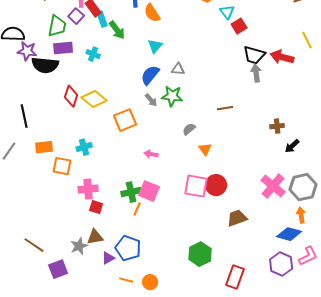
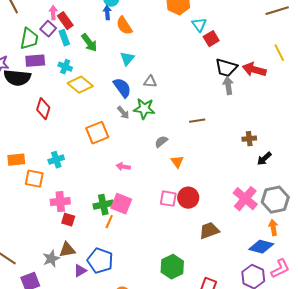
cyan rectangle: (102, 19) -> (64, 38), moved
blue semicircle: (150, 75) -> (122, 88), turned 105
yellow diamond: (94, 99) -> (80, 85), moved
pink square: (196, 186) -> (168, 199), size x0.7

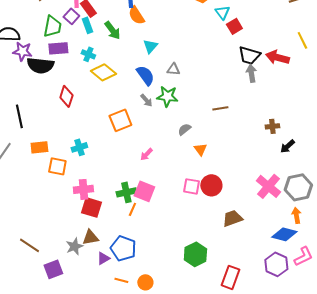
orange semicircle: (124, 26) -> (136, 15), moved
pink arrow: (123, 167) -> (146, 154), turned -56
red square: (68, 220) -> (91, 207), size x1.5

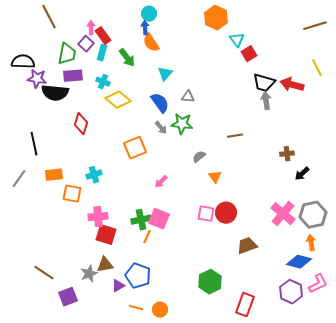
cyan rectangle: (87, 25) -> (102, 53), turned 35

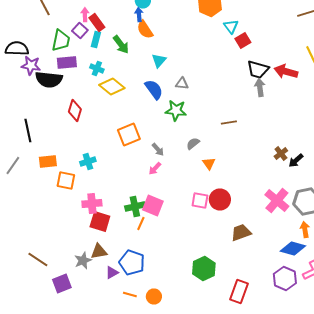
gray arrow: (161, 128) -> (158, 150), moved
brown cross: (287, 154) -> (281, 154), moved, turned -32

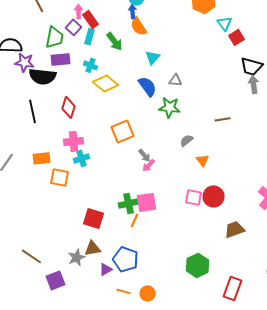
black line: (28, 130) -> (32, 111), moved
gray arrow: (158, 150) -> (144, 155), moved
pink cross: (92, 204) -> (74, 141), moved
pink square: (153, 206) -> (146, 202), turned -30

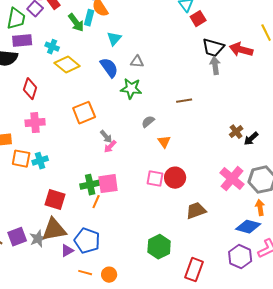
cyan rectangle: (90, 36) -> (89, 18), moved
cyan cross: (82, 158) -> (40, 161), moved
brown triangle: (92, 248) -> (54, 230), size x1.5
purple square: (56, 280) -> (17, 237), moved

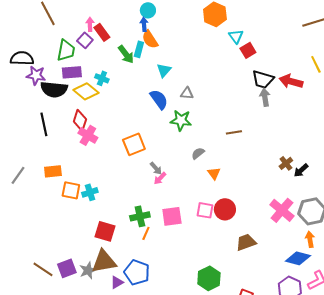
yellow diamond: (67, 65) -> (86, 91), moved
pink cross: (35, 123) -> (88, 135), moved, turned 36
pink square: (108, 184) -> (172, 216), moved

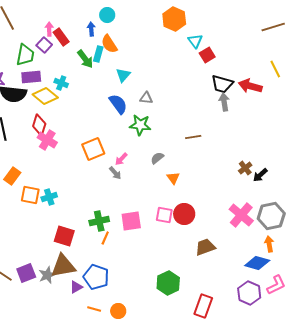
blue arrow: (144, 24) -> (91, 29), moved
orange rectangle: (53, 171) -> (12, 176), turned -48
pink arrow: (160, 178) -> (121, 159), moved

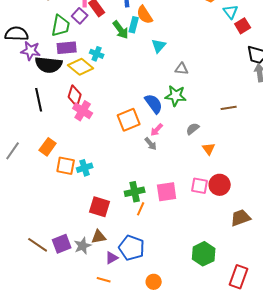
blue semicircle: (118, 104) -> (154, 104), moved
brown triangle: (63, 266) -> (99, 237), size x0.6
orange line: (94, 309) -> (104, 280), moved

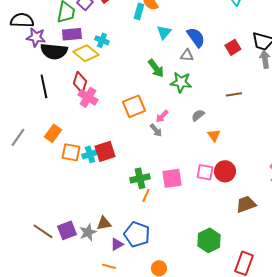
red square: (243, 26) -> (233, 47), moved
green arrow: (121, 30) -> (156, 68), moved
blue semicircle: (154, 104) -> (196, 37), moved
red square: (100, 207) -> (105, 151), moved, turned -35

